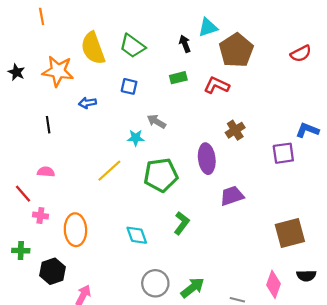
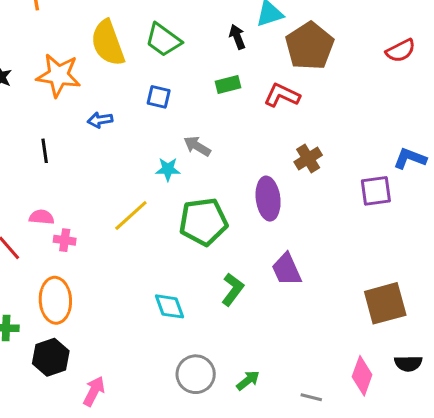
purple trapezoid: (232, 196) -> (287, 269), moved, turned -95
pink cross: (40, 215) -> (65, 240), moved
orange ellipse: (75, 230) -> (55, 300), moved
green arrow: (193, 288) -> (248, 380), size x0.7

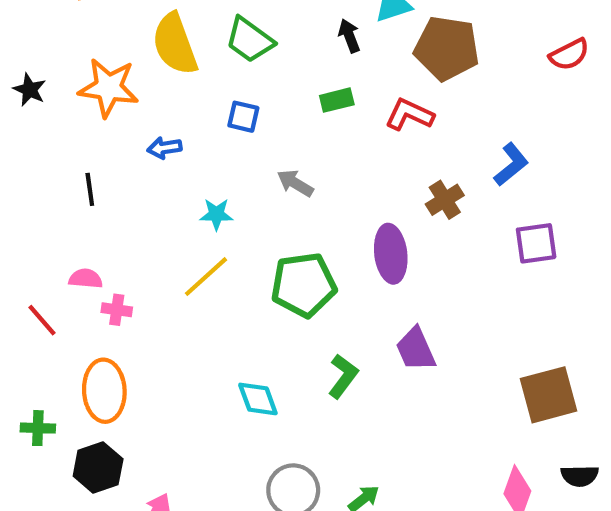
brown pentagon: (310, 46) -> (447, 48), turned -30
blue L-shape: (410, 158) -> (511, 164), moved, turned 120
cyan star: (168, 169) -> (216, 214), moved

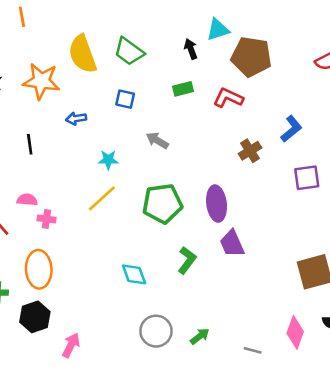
purple ellipse: (391, 254) -> (217, 204), moved

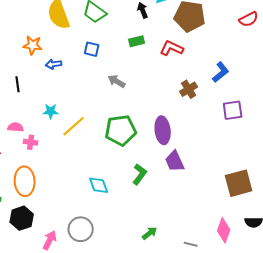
orange star: (41, 81) -> (33, 45), moved, size x0.7
cyan star: (108, 160) -> (51, 111), moved
gray circle: (156, 331) -> (81, 229), moved

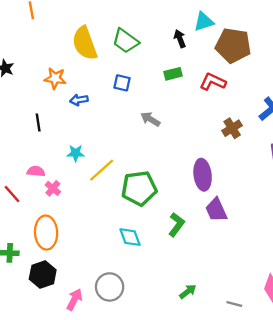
green pentagon: (121, 130) -> (139, 188), moved
pink cross: (31, 142) -> (53, 188), turned 32

